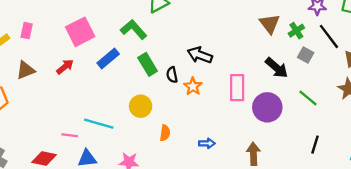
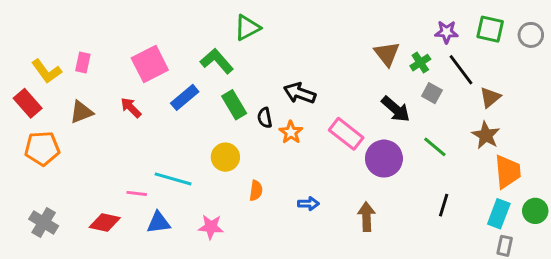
red arrow: (65, 67) -> (131, 108), turned -96
pink rectangle: (237, 88) -> (346, 134), turned -52

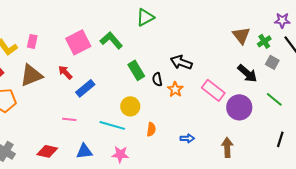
green L-shape: (217, 61) -> (111, 40), moved
blue rectangle: (185, 97) -> (85, 88), moved
brown triangle: (81, 112) -> (31, 75), size x1.4
cyan line: (173, 179) -> (112, 125), moved
pink line: (137, 193) -> (69, 119), moved

